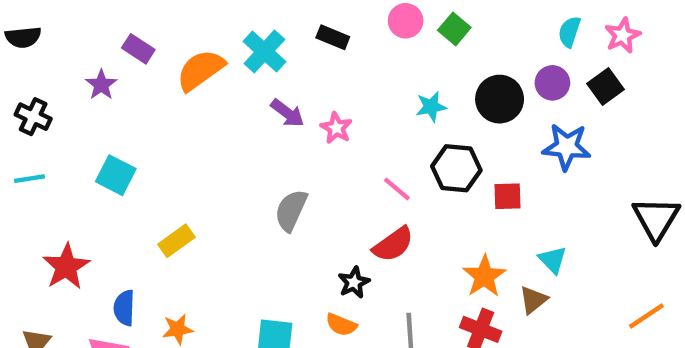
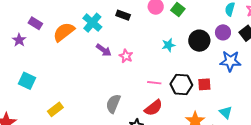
black hexagon: (456, 168) -> (181, 84), moved
pink line: (397, 189) -> (154, 83), turned -32
gray semicircle: (291, 210) -> (113, 104), moved

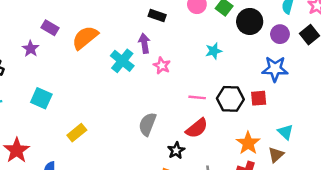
cyan cross: (92, 23) -> (122, 61), moved
black circle: (199, 41) -> (250, 21), moved
purple arrow: (104, 50) -> (144, 43), moved, turned -133
blue star: (230, 61) -> (275, 69), moved

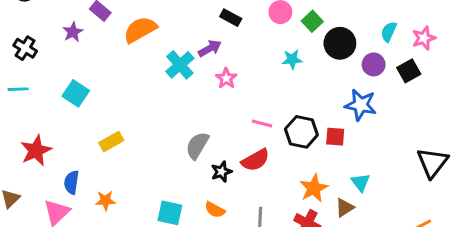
purple arrow: (144, 43) -> (210, 48), turned 60
cyan star: (214, 51) -> (292, 59), moved
black star: (176, 150) -> (222, 172), moved

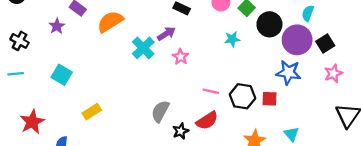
pink star: (424, 38) -> (333, 73), moved
purple circle: (374, 64) -> (297, 40), size x1.6

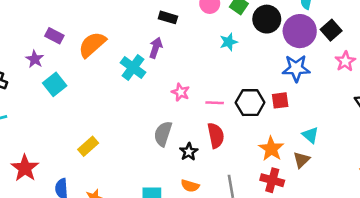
purple arrow: (166, 34) -> (156, 48), turned -30
pink star: (181, 57) -> (181, 92), moved
cyan square: (62, 75) -> (55, 84), moved, turned 30
red semicircle: (207, 121) -> (216, 135), turned -60

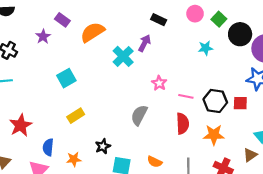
cyan square: (55, 84) -> (66, 78), moved
orange star: (271, 149) -> (214, 135), moved, turned 30
black star: (189, 152) -> (103, 146), moved

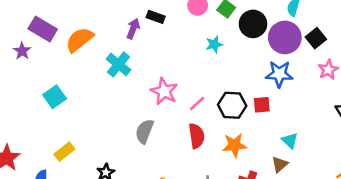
purple rectangle: (62, 20) -> (43, 29), size x1.5
purple arrow: (144, 43) -> (133, 29), moved
pink star: (159, 83) -> (164, 91), size x1.5
pink line: (186, 96) -> (197, 104), turned -48
yellow rectangle: (76, 116) -> (64, 152), moved

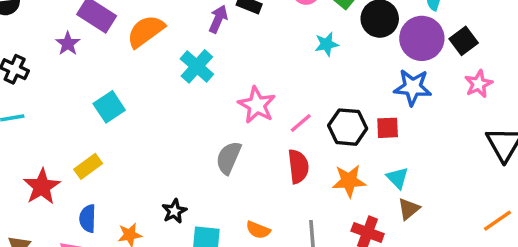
cyan triangle: (290, 141) -> (397, 178), moved
yellow rectangle: (64, 152) -> (88, 166), moved

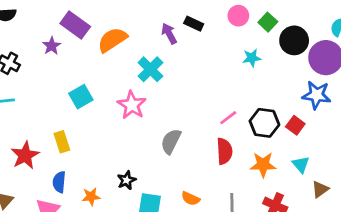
purple arrow: (218, 19) -> (169, 34), turned -55
pink star: (257, 105) -> (132, 105), moved
red square: (388, 128) -> (295, 125), turned 36
yellow rectangle: (88, 166) -> (62, 142), turned -75
brown triangle: (409, 209) -> (320, 189), moved

